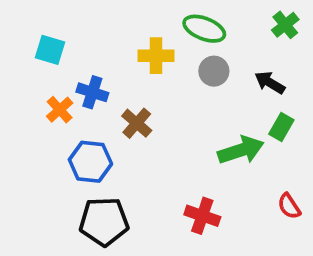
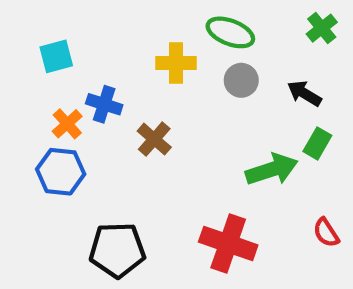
cyan square: (50, 50) -> (56, 56), turned -32
blue hexagon: (90, 162) -> (61, 172), moved
red cross: (202, 216) -> (228, 244), size x1.4

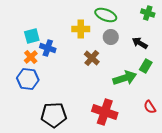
green cross: (322, 28) -> (148, 13), turned -32
cyan square: (56, 56) -> (32, 36), moved
brown cross: (154, 139) -> (92, 58), moved

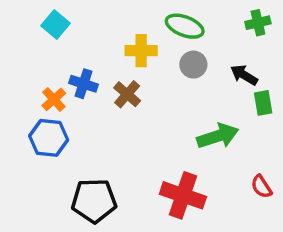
green cross: (148, 13) -> (258, 23), turned -32
cyan square: (32, 36) -> (56, 24), moved, turned -35
brown cross: (92, 58) -> (127, 94), moved
green rectangle: (146, 66) -> (263, 103), moved, turned -40

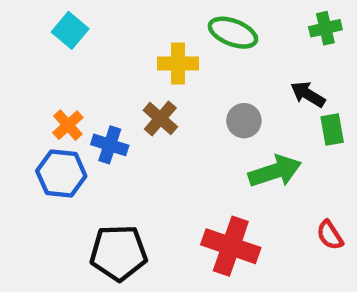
gray circle: (193, 65) -> (244, 121), moved
blue cross: (83, 84) -> (110, 145), moved

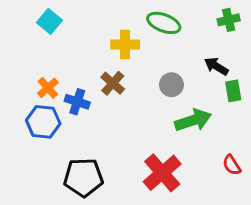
red cross: (231, 246) -> (162, 173), turned 30

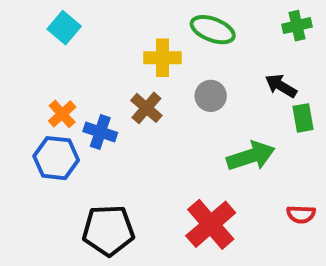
gray circle: (171, 85) -> (211, 96), moved
red semicircle: (232, 165) -> (301, 214), turned -55

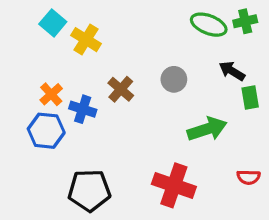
green ellipse: (213, 30) -> (209, 25), moved
yellow cross: (162, 58) -> (86, 40), moved, turned 32
red cross: (211, 224) -> (174, 185), turned -30

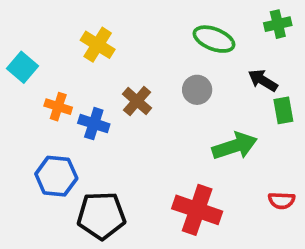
cyan square: (53, 23) -> (23, 67), moved
green ellipse: (209, 25) -> (214, 39), moved
orange cross: (51, 94) -> (58, 107), turned -30
blue hexagon: (46, 131) -> (56, 176), moved

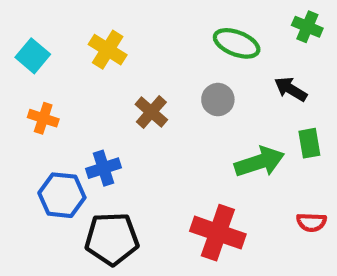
green cross: (278, 24) -> (307, 27), turned 36
cyan square: (23, 67) -> (33, 56), moved
orange cross: (58, 107) -> (43, 118), moved
green rectangle: (283, 110) -> (309, 143), moved
blue cross: (94, 124) -> (104, 168), moved, turned -36

